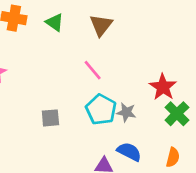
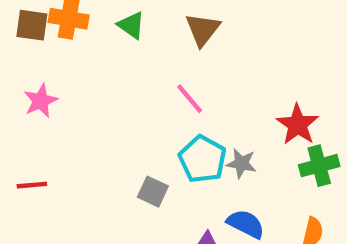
green cross: (177, 114) -> (319, 166), turned 30
gray square: (50, 118) -> (153, 192), moved, turned 30

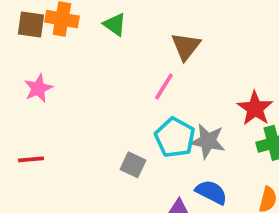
brown triangle: (203, 30) -> (186, 46), moved
pink line: (190, 99) -> (164, 86), turned 72
gray star: (241, 163) -> (208, 141), size x1.4

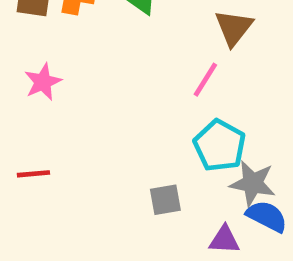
gray star: (208, 141) -> (253, 183), moved
gray square: (133, 165) -> (165, 200), moved, turned -35

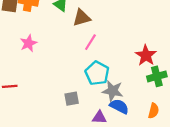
brown triangle: (234, 28) -> (82, 18), moved, turned 36
pink star: (43, 82) -> (28, 43), moved

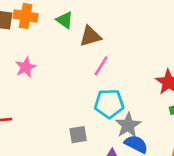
cyan pentagon: (97, 73) -> (109, 104), turned -30
gray star: (113, 91) -> (128, 125), turned 30

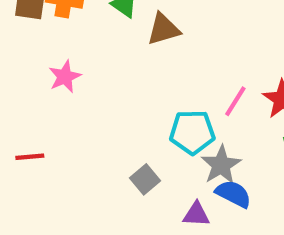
pink line: (101, 66) -> (235, 101), moved
gray square: (78, 135) -> (145, 179), turned -30

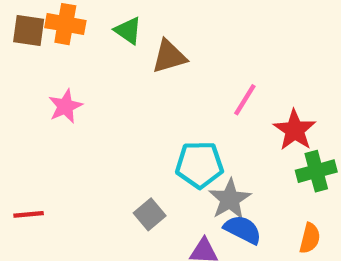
pink line: (235, 101) -> (245, 100), moved
red line: (30, 157) -> (29, 214), moved

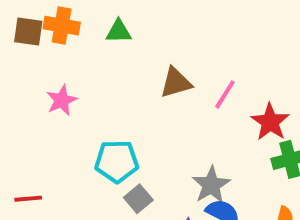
green triangle: (128, 31) -> (119, 31), turned -36
brown triangle: (169, 56) -> (176, 83), moved
cyan pentagon: (199, 165) -> (117, 161), moved

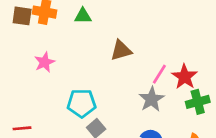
pink line: (225, 94) -> (159, 74), moved
gray star: (211, 185) -> (152, 99), moved

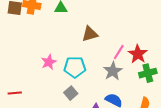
pink star: (45, 62) -> (49, 62), moved
cyan pentagon: (82, 103) -> (75, 67), moved

